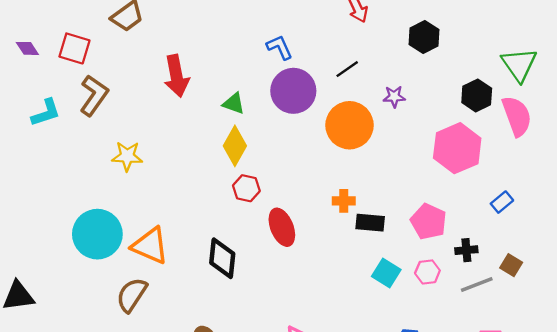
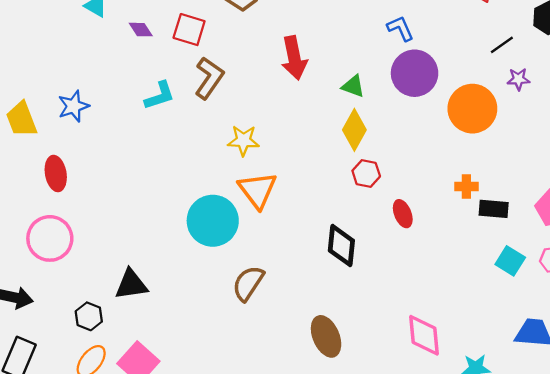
black line: (347, 69) -> (502, 45), moved
red ellipse: (282, 227) -> (403, 214), size x0.7
orange triangle: (150, 246) -> (258, 190), moved, turned 30

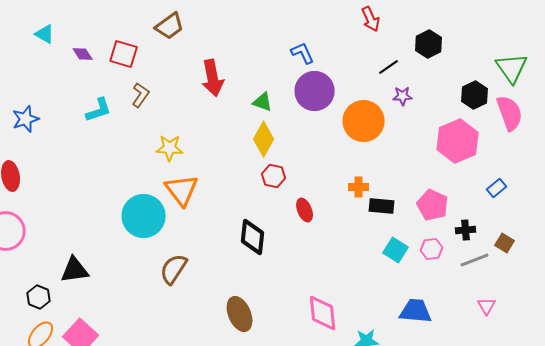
brown L-shape: (209, 78) -> (141, 95), size x0.7

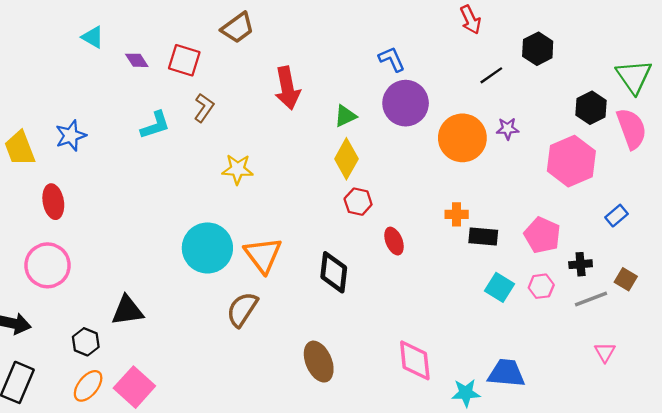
purple star: (403, 96) -> (508, 129), moved
green triangle: (263, 102) -> (345, 116), turned -45
orange triangle: (182, 190) -> (263, 255), moved
blue trapezoid: (416, 311) -> (506, 373), moved

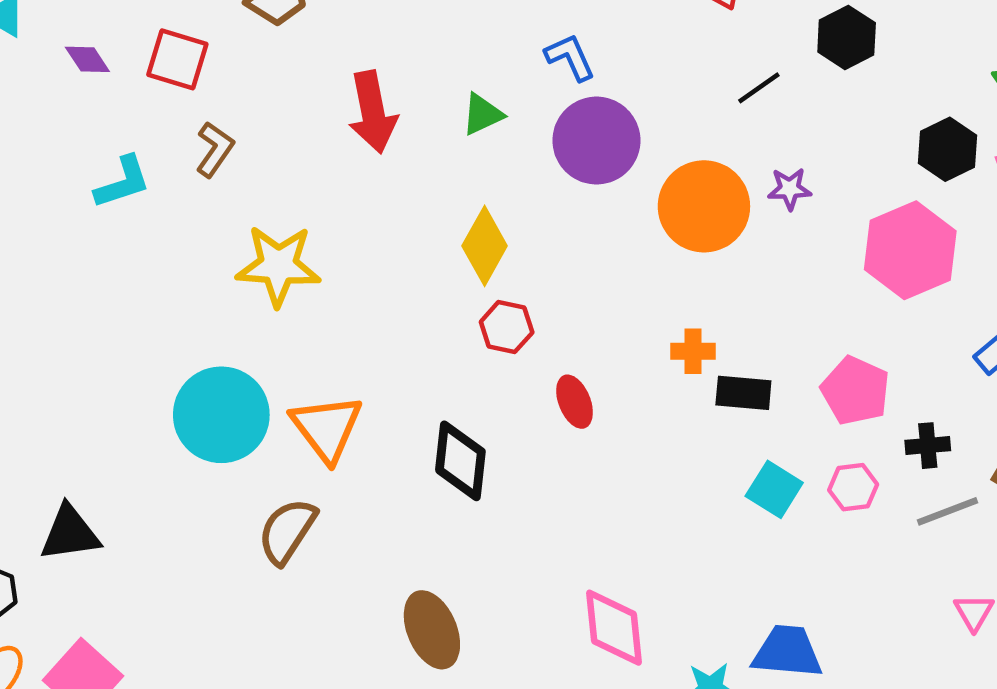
green triangle: (345, 116) -> (482, 114), moved
yellow star: (238, 169) -> (278, 266), size x1.4

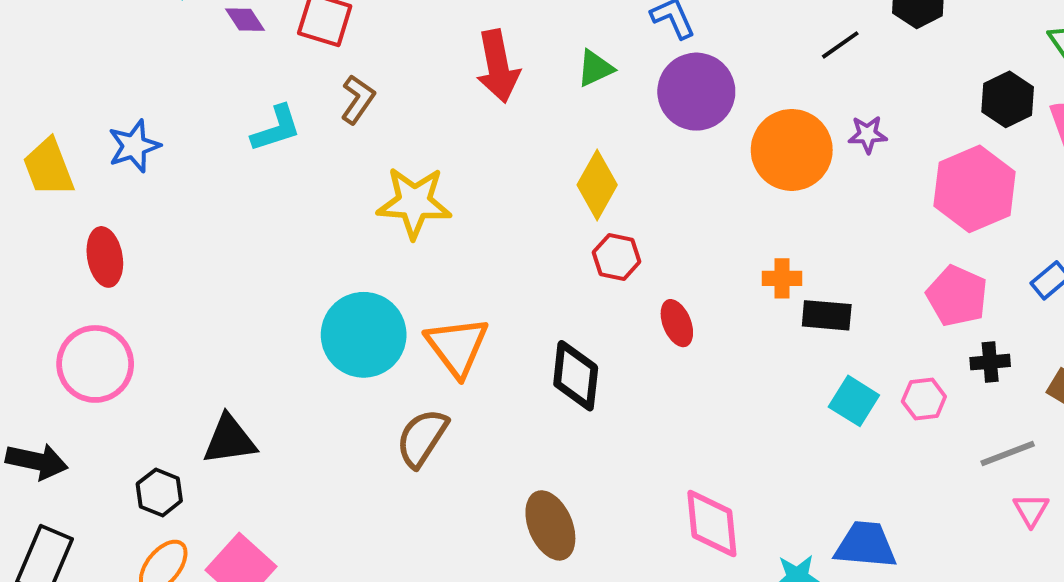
pink pentagon: (855, 391) -> (957, 296), moved
gray line: (948, 511) -> (1008, 453), moved

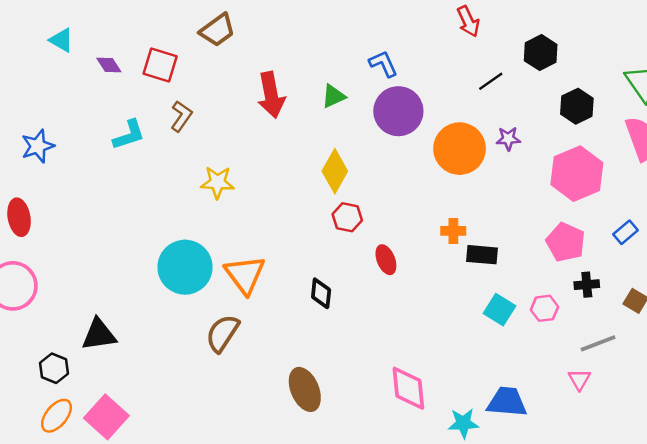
black hexagon: (1008, 99) -> (577, 106), moved
yellow star: (414, 202) -> (217, 182), size x0.7
black diamond: (576, 376) -> (321, 293), size x0.7
pink triangle: (1031, 510) -> (579, 379), moved

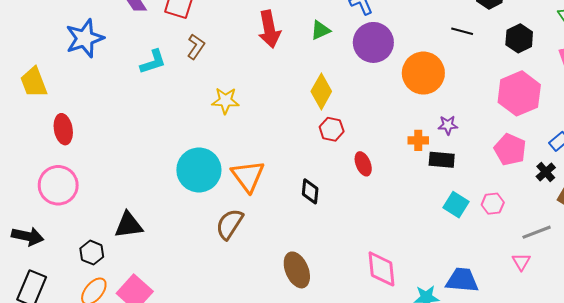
black line: (491, 81) -> (462, 31), moved, turned 50
purple star: (508, 139) -> (448, 125), moved
blue star: (38, 146) -> (85, 38), moved, size x1.4
black cross: (587, 285) -> (546, 172), moved, turned -36

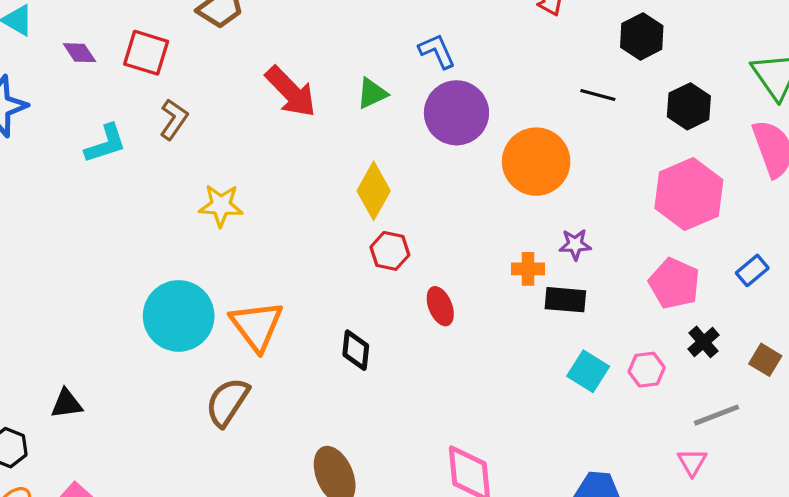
red arrow: (269, 29) -> (291, 92), turned -33
black cross: (546, 172) -> (703, 342), moved
black triangle: (129, 225) -> (66, 404), size x0.7

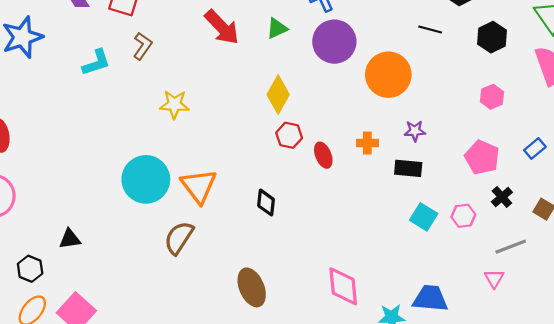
pink hexagon: (689, 194) -> (492, 97), size x0.5
orange cross: (528, 269) -> (367, 143), moved
red ellipse: (440, 306) -> (323, 155), moved

